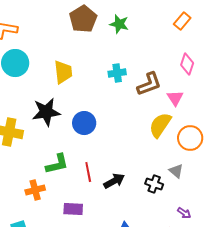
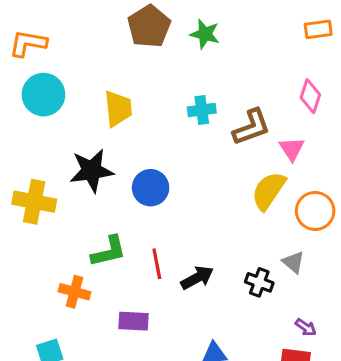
orange rectangle: (182, 21) -> (318, 29), moved, turned 42
orange cross: (35, 190) -> (75, 292), turned 30

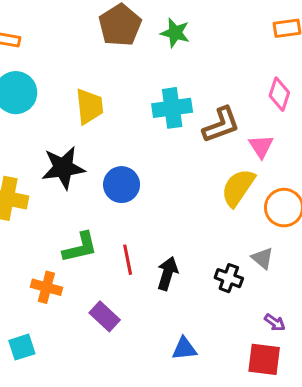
cyan cross: (202, 110) -> (172, 108), size x1.4
black arrow: (197, 278) -> (167, 273), turned -44
purple rectangle: (133, 321) -> (105, 316), turned 40

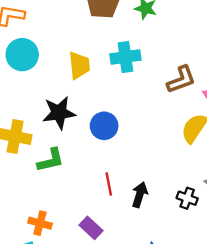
cyan cross: (172, 108) -> (125, 57), moved
green L-shape: (80, 247) -> (51, 160), moved
orange cross: (46, 287) -> (40, 223), moved

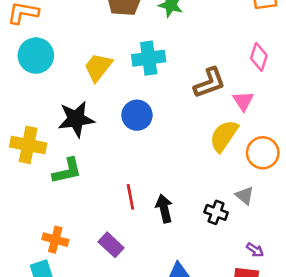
yellow trapezoid: (79, 65) -> (98, 67), turned -136
blue circle: (104, 126) -> (137, 115), moved
black arrow: (140, 195) -> (164, 208), turned -30

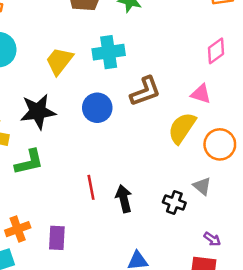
pink diamond: (259, 57) -> (216, 51), turned 36
brown L-shape: (210, 83) -> (145, 91), moved
pink triangle: (243, 101) -> (201, 94), turned -40
orange cross: (55, 240) -> (18, 229), turned -35
purple rectangle: (111, 245) -> (57, 238), moved, turned 50

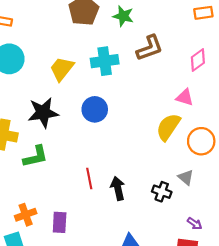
brown L-shape: (145, 91) -> (150, 48), moved

